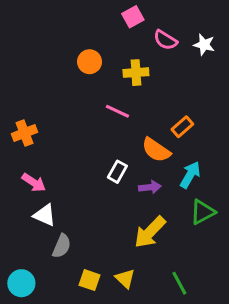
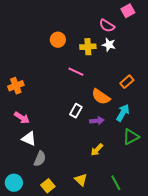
pink square: (133, 17) -> (128, 11), moved
white star: (204, 45) -> (109, 45), moved
orange rectangle: (182, 127) -> (127, 82), moved
yellow arrow: (150, 232) -> (97, 150), size x0.6
yellow square: (90, 280) -> (48, 186), moved, turned 32

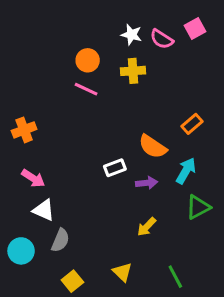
pink square: (128, 11) -> (195, 29), moved
white star: (109, 45) -> (131, 35), moved
pink line: (76, 72) -> (86, 89), moved
white rectangle: (76, 111) -> (115, 168), turned 40
cyan circle: (14, 183) -> (21, 251), moved

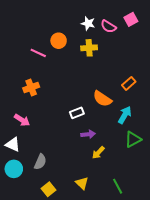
pink line: (86, 89) -> (38, 53), moved
orange cross: (24, 130) -> (31, 87), moved
purple arrow: (147, 183) -> (88, 134), moved
white triangle: (44, 210) -> (13, 144), moved

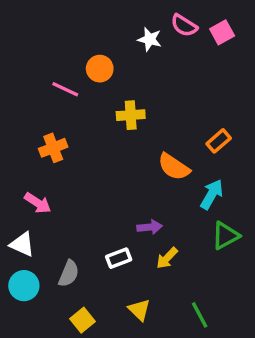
pink semicircle: (108, 26) -> (184, 26), moved
yellow cross: (89, 48) -> (131, 115), moved
white rectangle: (77, 113) -> (119, 258), moved

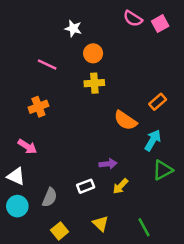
white star: (150, 39) -> (73, 28), moved
orange circle: (100, 69) -> (93, 53), moved

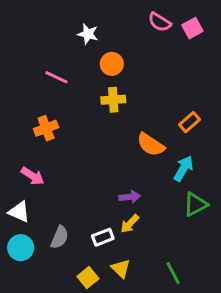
white rectangle: (86, 186) -> (103, 237), moved
yellow arrow: (120, 186) -> (130, 224), moved
yellow square: (60, 231) -> (88, 278), moved

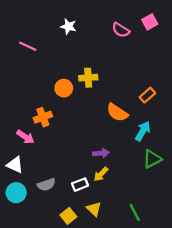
pink semicircle: (160, 22) -> (121, 30), moved
orange circle: (112, 64) -> (64, 88), moved
pink line: (57, 77) -> (28, 46), moved
orange cross: (46, 128) -> (43, 117), moved
gray semicircle: (60, 237) -> (46, 185), turned 48

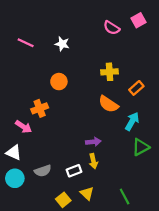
white star: (68, 27) -> (62, 44), moved
yellow cross: (88, 78) -> (109, 72), moved
yellow arrow: (101, 174) -> (93, 161), turned -56

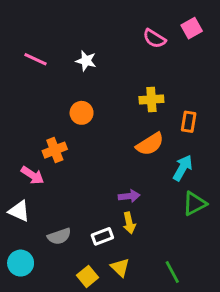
orange rectangle: (136, 88) -> (189, 122), turned -40
orange semicircle: (108, 104) -> (150, 144), turned -66
cyan circle: (15, 178) -> (21, 263), moved

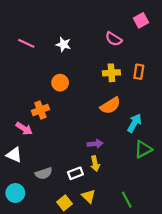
pink semicircle: (154, 38) -> (114, 39), moved
orange rectangle: (189, 122) -> (139, 72), moved

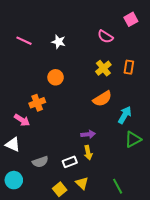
yellow cross: (111, 73) -> (103, 68), turned -35

